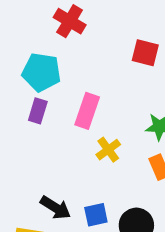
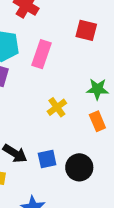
pink rectangle: (87, 111) -> (42, 54), moved

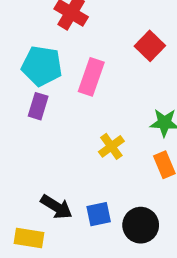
red square: (86, 30) -> (150, 46), turned 30

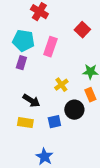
black arrow: (56, 207) -> (31, 101), moved
black circle: (141, 225) -> (74, 110), moved
yellow rectangle: (29, 238) -> (25, 123), moved

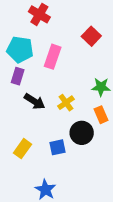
black arrow: (31, 101) -> (35, 101), moved
yellow rectangle: (25, 123) -> (22, 149), turned -63

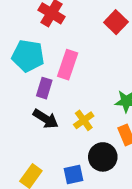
red square: (91, 36) -> (116, 22), moved
purple rectangle: (18, 76) -> (44, 88), moved

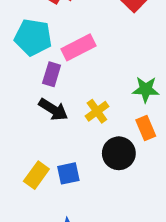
pink rectangle: (68, 65) -> (78, 47), turned 44
blue square: (73, 175) -> (68, 173), moved

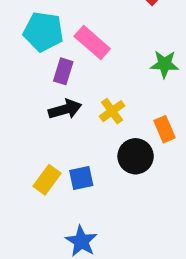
pink rectangle: (78, 47) -> (92, 42), turned 68
green star: (146, 89) -> (164, 64), moved
black arrow: (53, 110) -> (65, 109), turned -48

